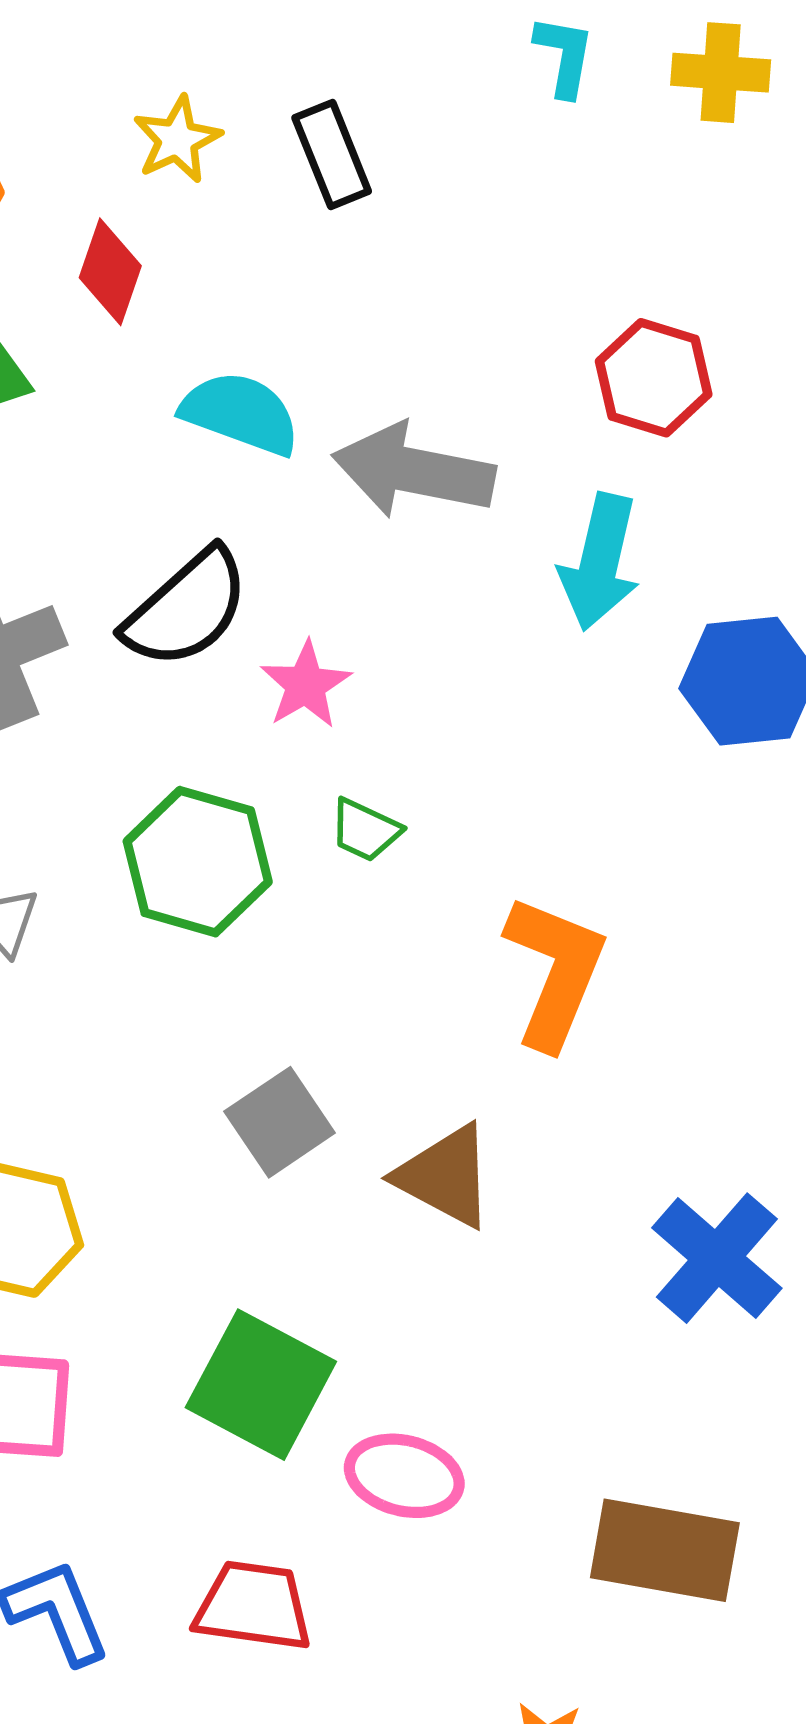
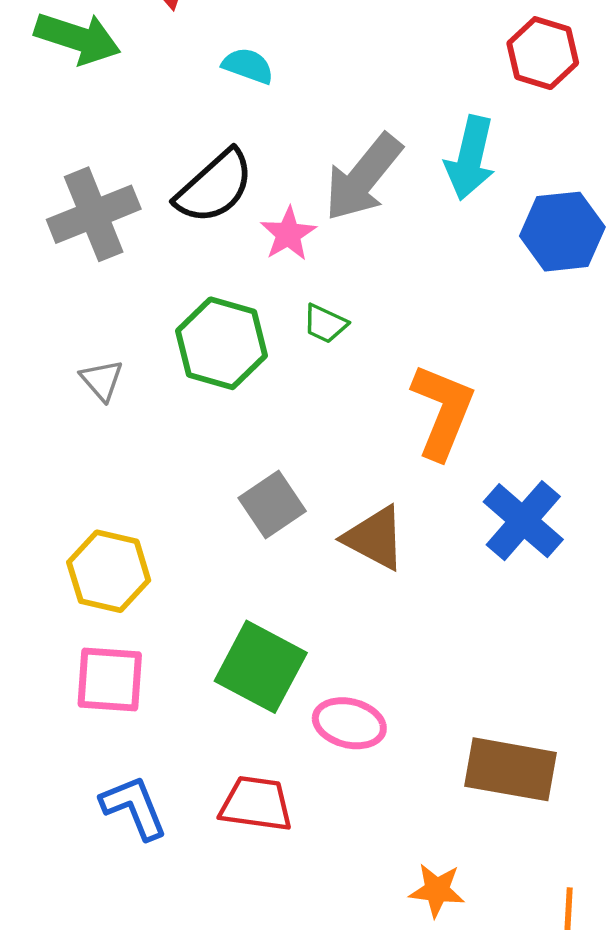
red hexagon: (654, 378) -> (543, 53), moved
cyan semicircle: (240, 413) -> (248, 66), size x0.7
gray arrow: (414, 471) -> (363, 177), moved, turned -62
blue cross: (717, 1258) -> (523, 521), moved

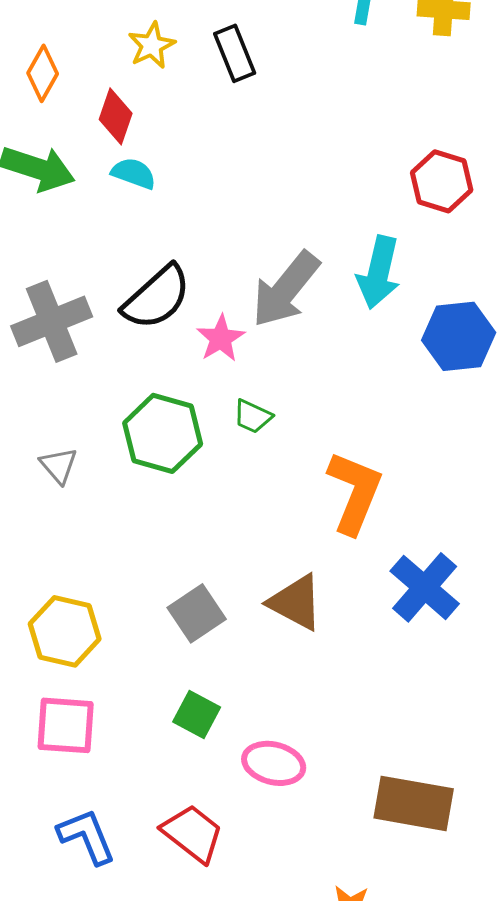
cyan semicircle: (248, 66) -> (134, 173), moved
gray square: (272, 504) -> (197, 613), moved
green square: (261, 667) -> (197, 714), size x0.6
red trapezoid: (256, 804) -> (193, 833), turned 30

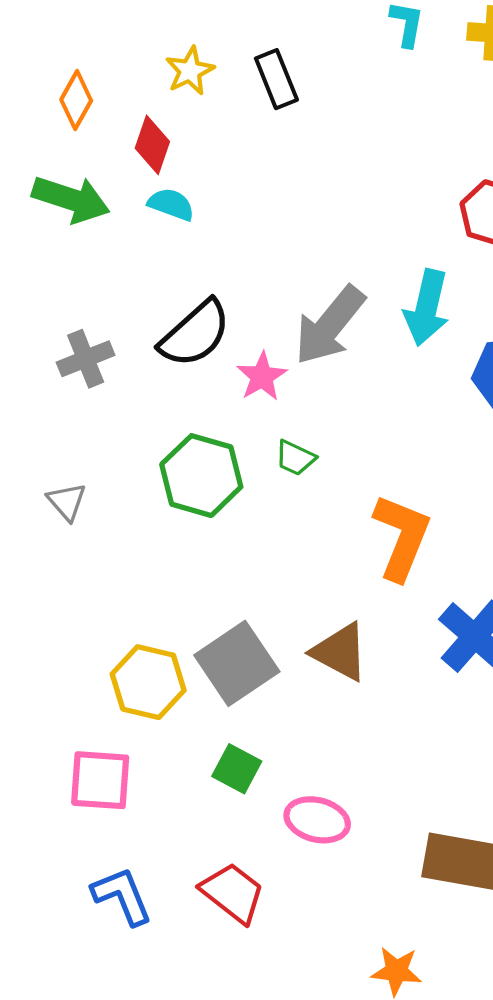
gray cross: (52, 321) -> (86, 359), size x0.7
gray triangle: (59, 465) -> (67, 502), moved
gray square: (197, 613) -> (237, 663), size x1.4
yellow hexagon: (65, 631) -> (148, 682), moved

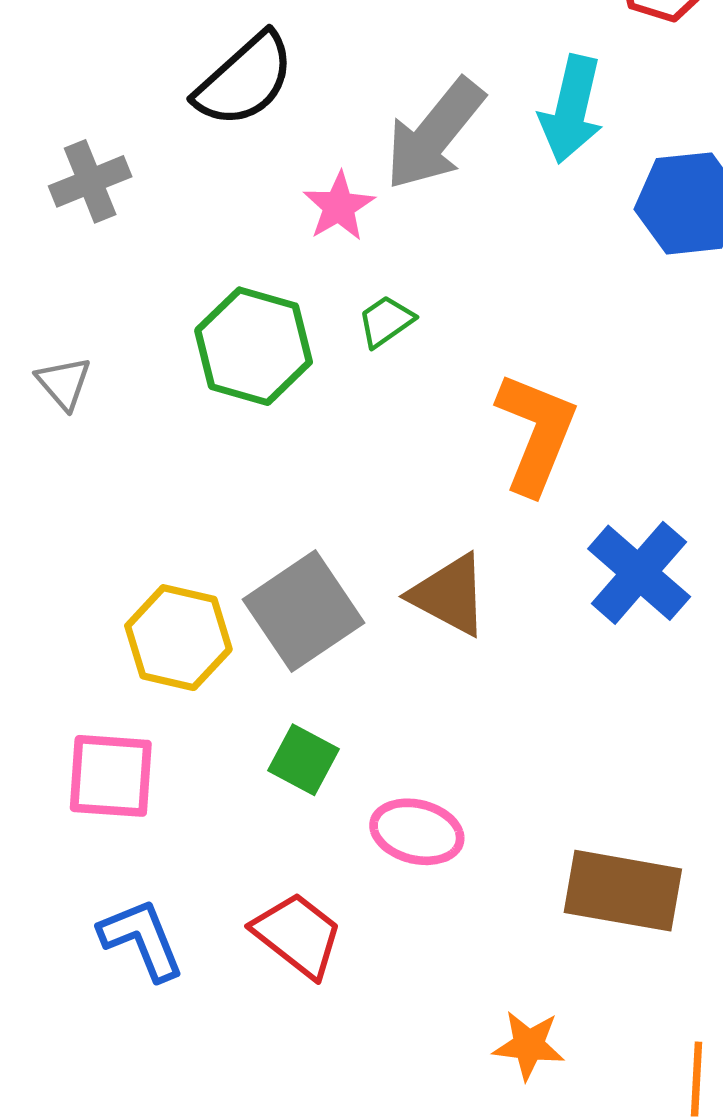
black semicircle: (195, 334) -> (245, 80), moved
green trapezoid: (295, 458) -> (386, 321), turned 120

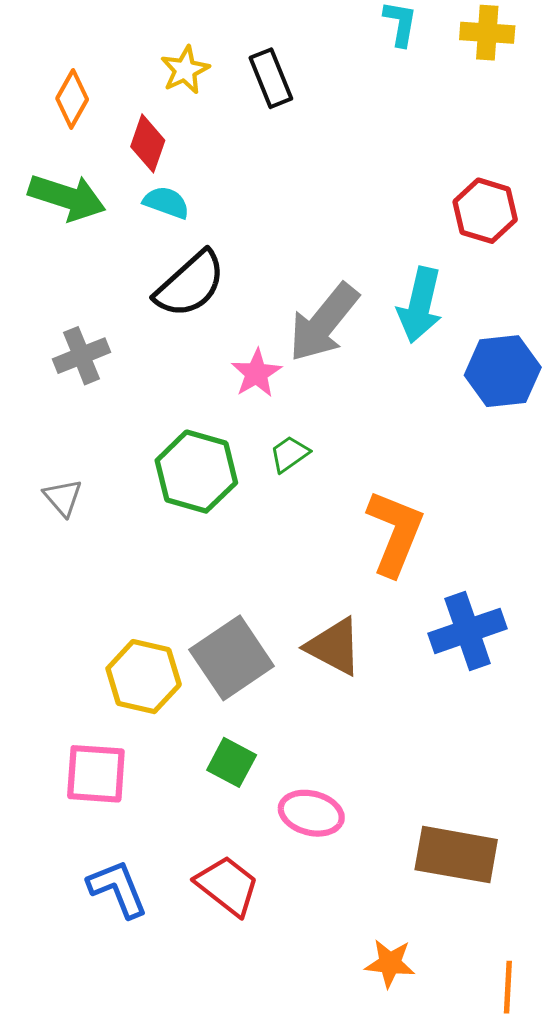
blue cross: (639, 573) -> (468, 631), turned 30

